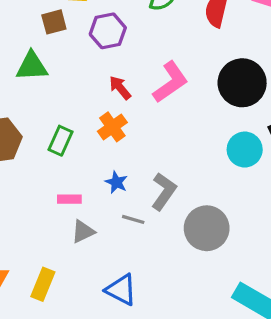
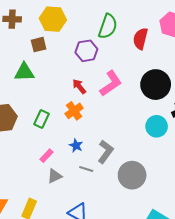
purple hexagon: (108, 31) -> (86, 51), moved
pink rectangle: (69, 199) -> (46, 156), turned -48

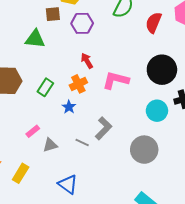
purple hexagon: (86, 51) -> (82, 23), moved
pink L-shape: (111, 83) -> (116, 80), moved, turned -140
blue star: (76, 146) -> (69, 107), moved
pink rectangle: (46, 156) -> (33, 131), moved
gray circle: (132, 175) -> (144, 150), moved

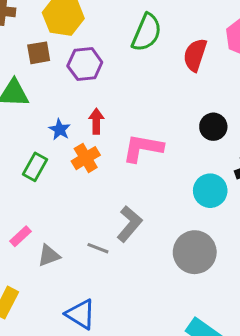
red arrow: (87, 61) -> (96, 121), turned 35
black circle: (162, 70) -> (213, 127), size x0.6
blue star: (69, 107) -> (60, 130), moved

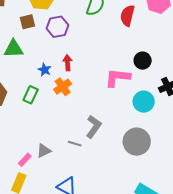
pink L-shape: (143, 148) -> (118, 78), moved
pink rectangle: (20, 236) -> (25, 160), moved

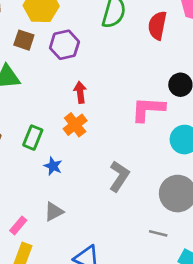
brown square: (27, 22) -> (24, 40), turned 35
blue star: (45, 70) -> (53, 166), moved
gray line: (75, 144) -> (158, 233), moved
pink rectangle: (25, 160) -> (18, 225), moved

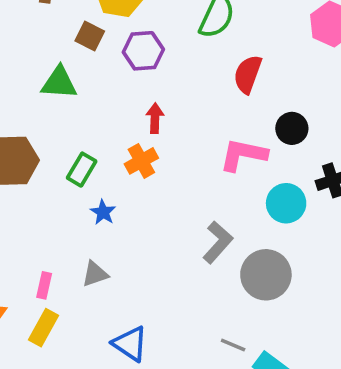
red semicircle: (157, 25) -> (248, 74), moved
gray L-shape: (119, 176) -> (218, 242), moved
pink rectangle: (18, 225) -> (44, 285), turned -36
gray line: (158, 233) -> (233, 345), moved

